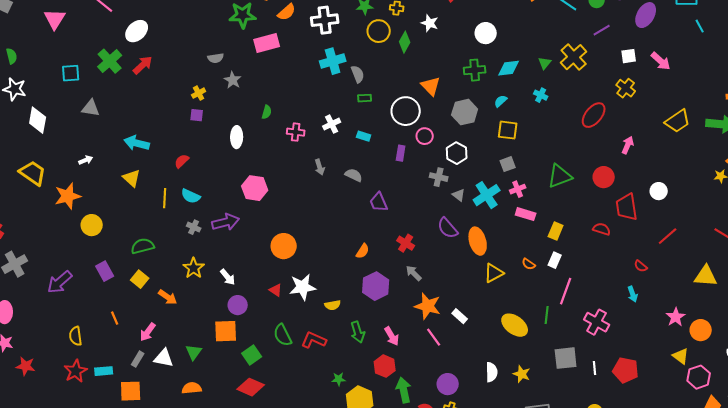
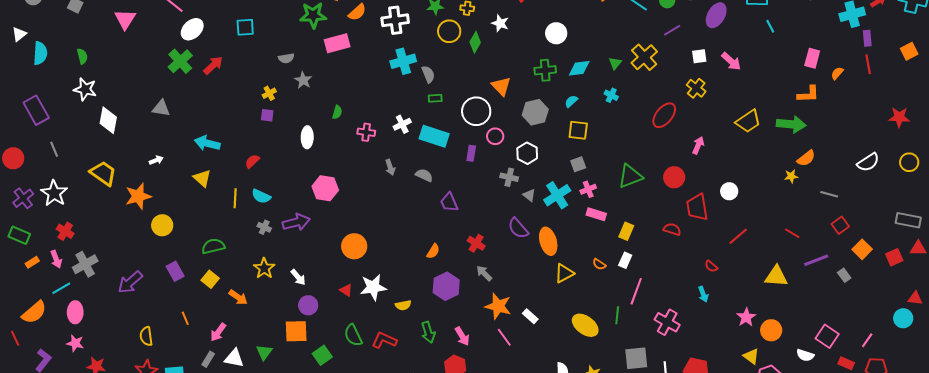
white ellipse: (137, 31) -> (192, 29), moved
cyan square: (71, 73) -> (245, 27), moved
cyan rectangle: (364, 136) -> (434, 136), size x2.0

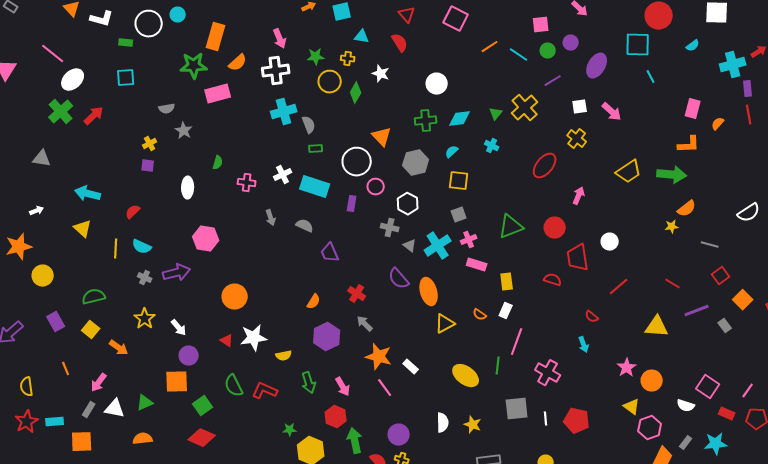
yellow rectangle: (626, 231) -> (507, 282), turned -30
green triangle: (264, 352) -> (145, 403), turned 30

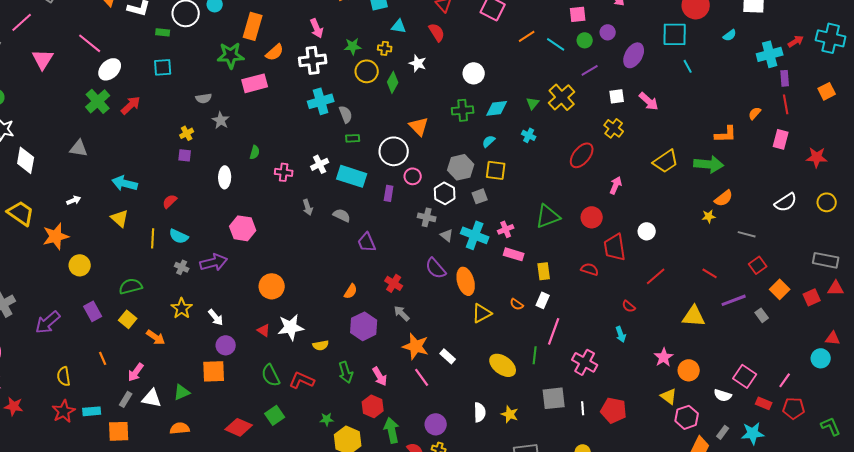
pink rectangle: (693, 109) -> (781, 139), moved
gray hexagon: (416, 163) -> (461, 167), moved
gray square: (459, 215) -> (480, 196), moved
cyan cross: (438, 246) -> (475, 235), turned -36
green square: (203, 406) -> (275, 415), moved

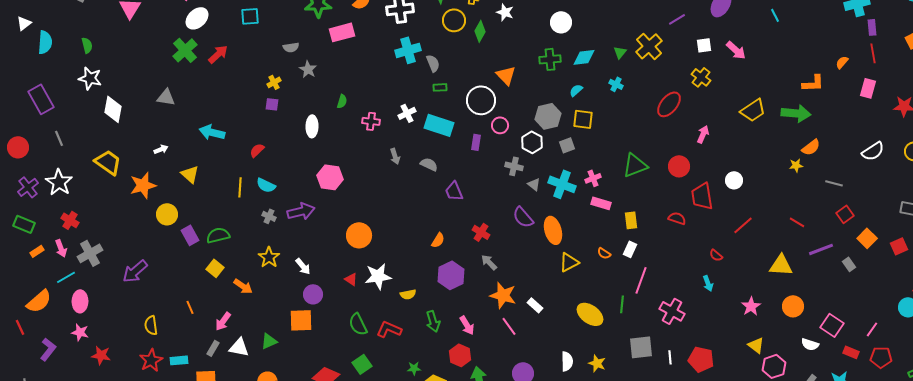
yellow triangle: (120, 218) -> (190, 174), moved
purple rectangle: (93, 311) -> (190, 235), moved
orange circle: (689, 370) -> (793, 306), moved

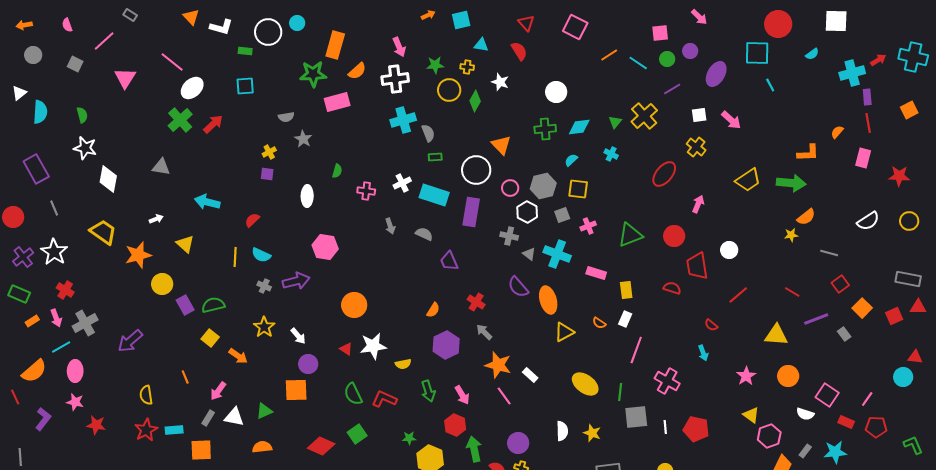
pink circle: (500, 125) -> (510, 188), moved
purple rectangle: (476, 142) -> (471, 212), size x1.8
pink cross: (593, 178) -> (588, 226), moved
green line: (622, 304) -> (620, 392), moved

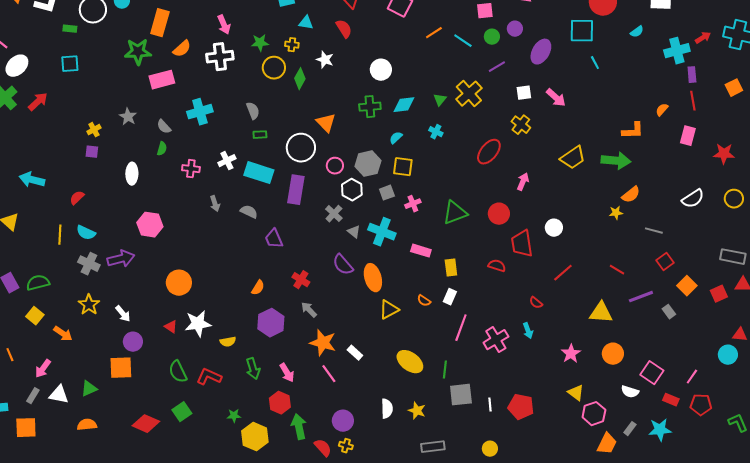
gray semicircle: (286, 117) -> (164, 127), moved, turned 56
cyan cross: (403, 120) -> (200, 112), moved
gray cross: (509, 236) -> (334, 214), turned 30
gray cross: (264, 286) -> (89, 264), size x1.5
pink cross: (667, 381) -> (496, 340), moved, turned 30

